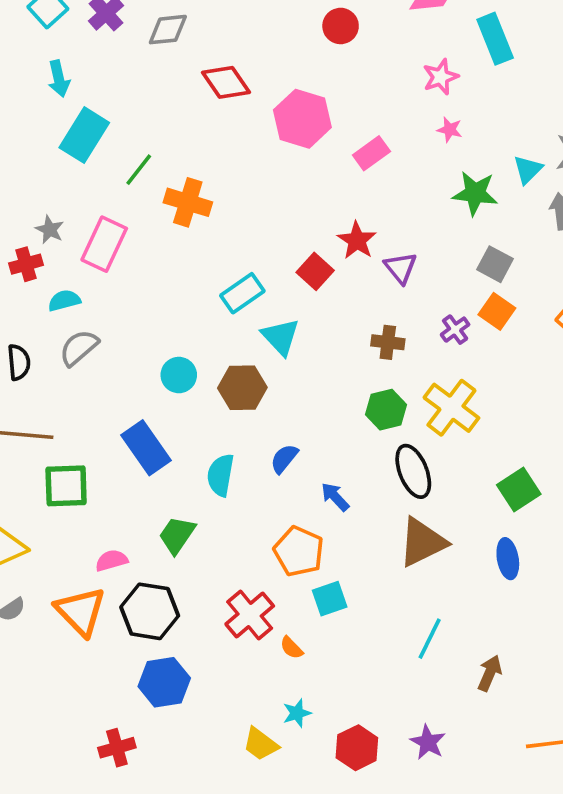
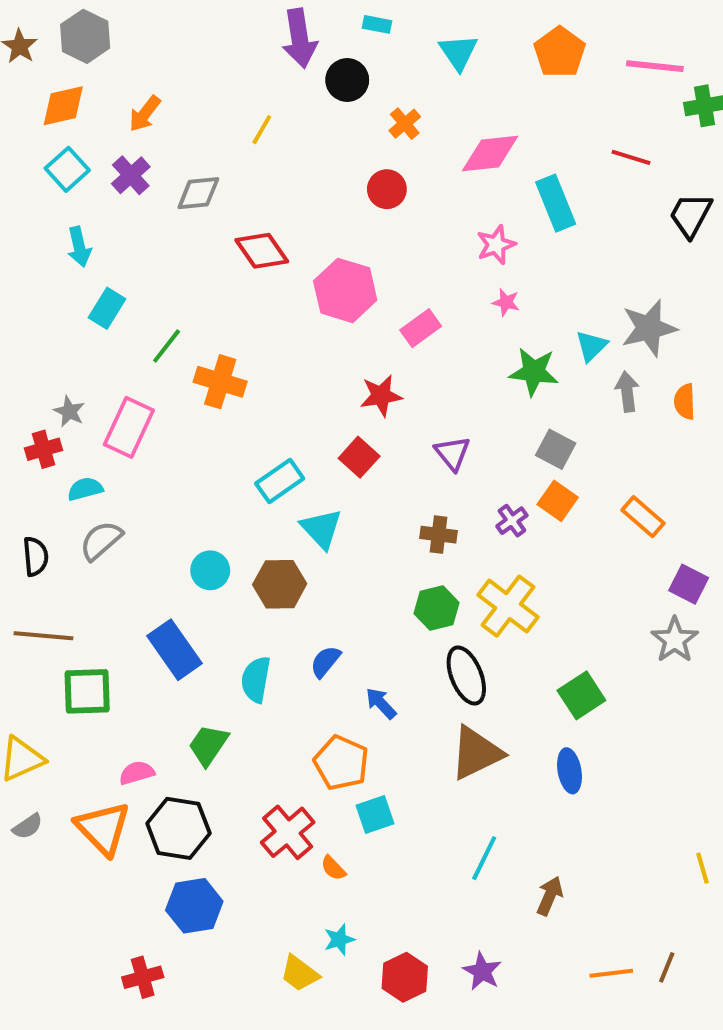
cyan rectangle: (84, 135) -> (107, 308), size x0.7
red star: (357, 240) -> (381, 396), moved, turned 30

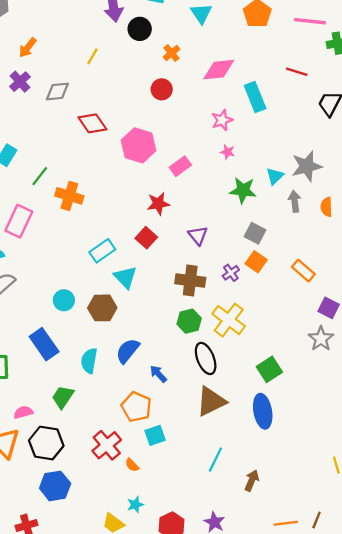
brown cross: (439, 535) -> (190, 280), size x1.5
blue semicircle: (325, 662) -> (128, 351), size x1.4
blue ellipse: (570, 771) -> (263, 411), size x1.4

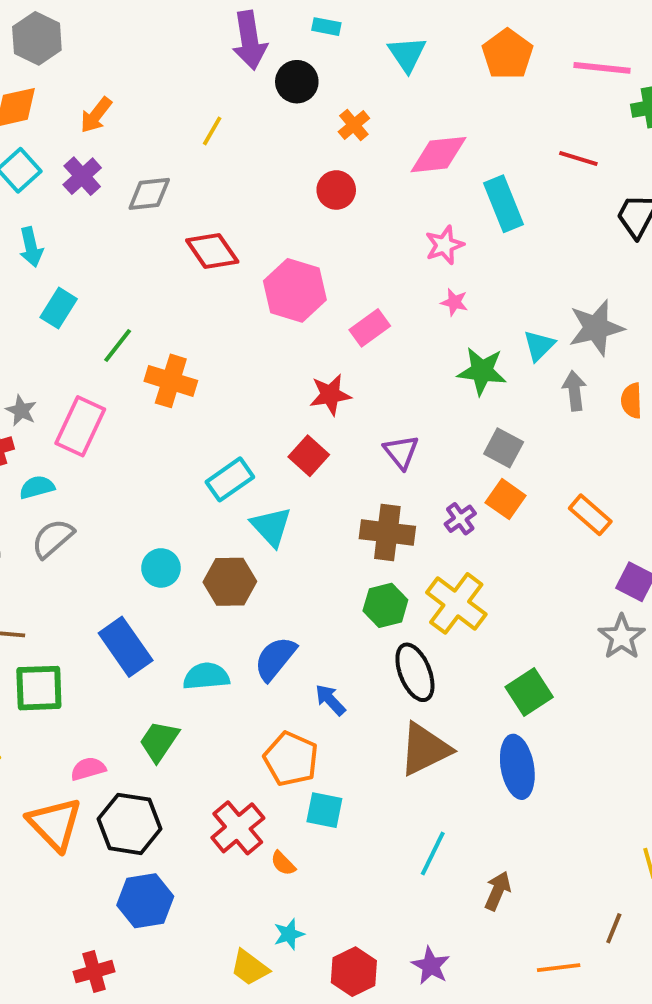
cyan semicircle: (89, 361) -> (206, 676), turned 75
cyan square: (155, 435) -> (324, 810), turned 30
brown line: (317, 520) -> (614, 928), moved

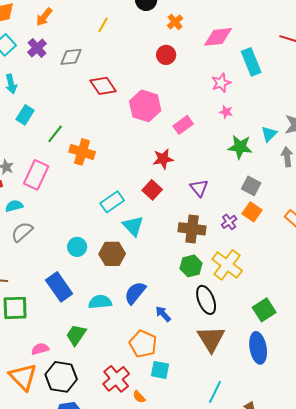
brown triangle: (425, 749) -> (211, 339), turned -36

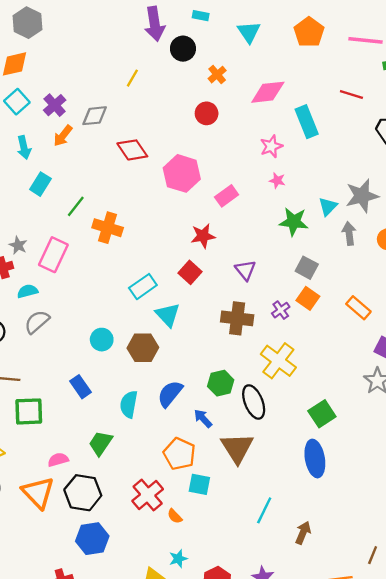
orange arrow: (44, 17) -> (63, 136), moved
green hexagon: (191, 266) -> (221, 383), moved
blue rectangle: (59, 287) -> (80, 387), size x0.7
cyan semicircle: (100, 302) -> (129, 404), turned -75
brown triangle: (211, 339) -> (237, 448), moved

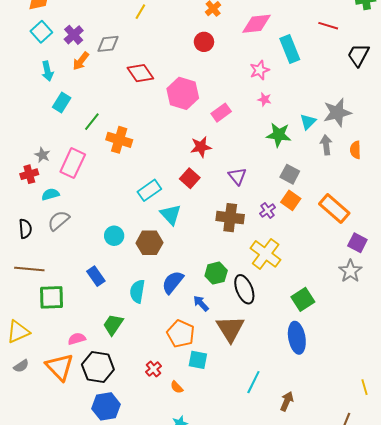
orange rectangle: (358, 308) -> (334, 208), size x1.4
red cross: (148, 495) -> (153, 369), size x0.6

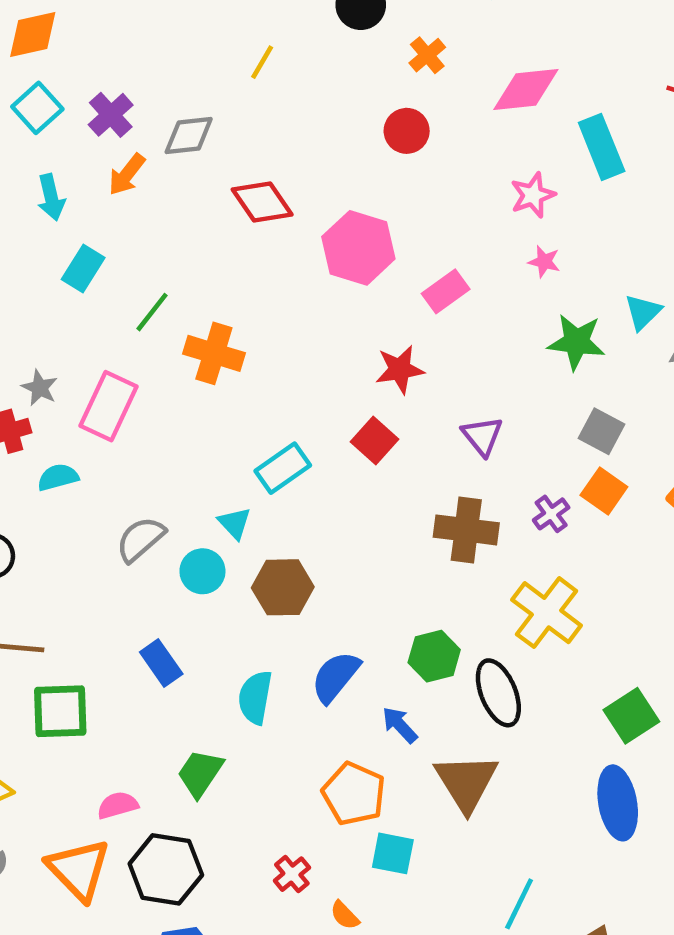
cyan triangle: (171, 215) -> (235, 523), moved, size x0.7
gray semicircle: (59, 221) -> (141, 539), moved

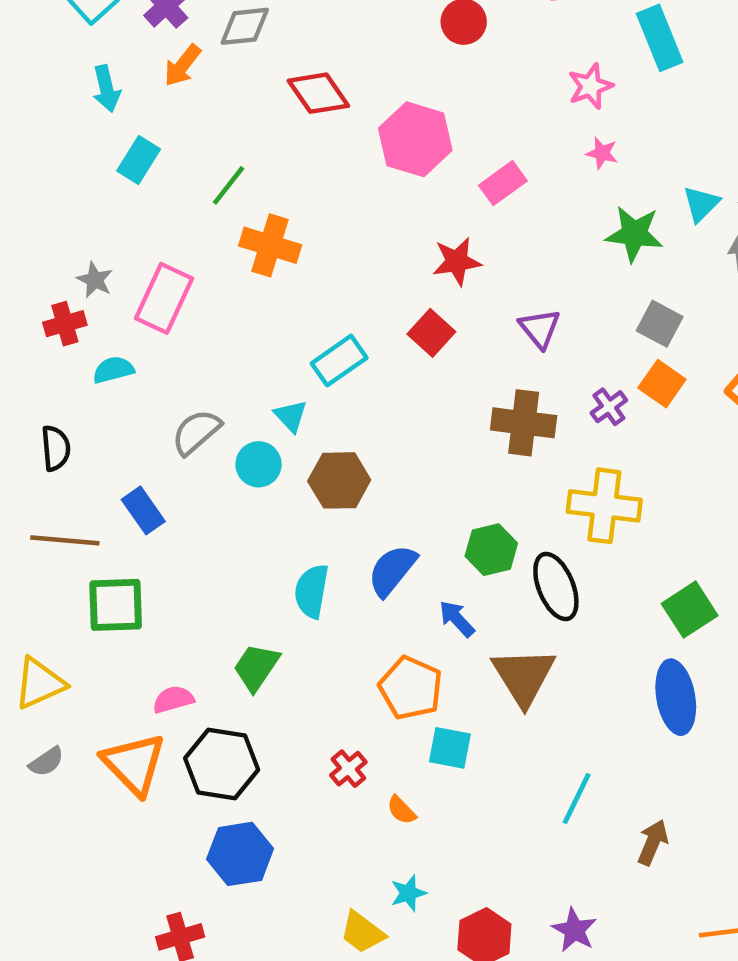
green line: (152, 312) -> (229, 185), moved
yellow cross: (547, 613) -> (604, 506), turned -30
blue rectangle: (161, 663) -> (143, 510), moved

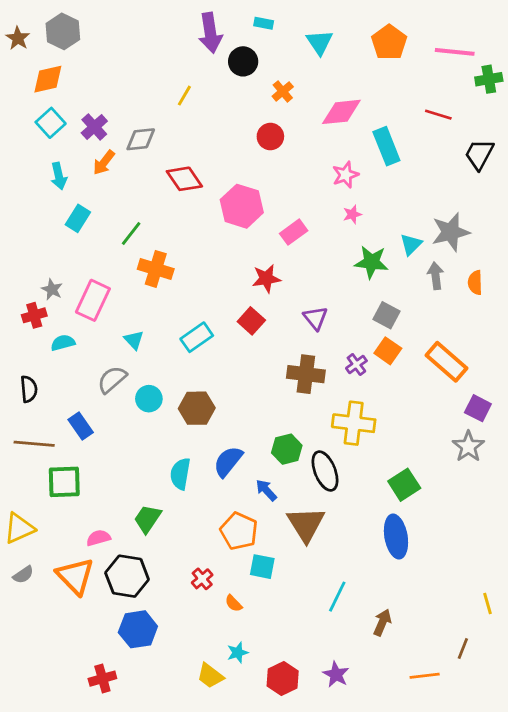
pink star: (602, 153) -> (352, 214), turned -30
cyan triangle: (291, 416) -> (134, 340), moved

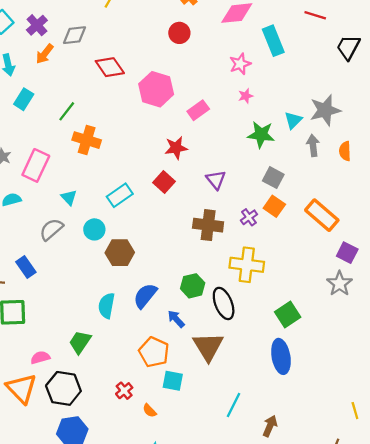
cyan circle: (149, 399) -> (94, 229), moved

